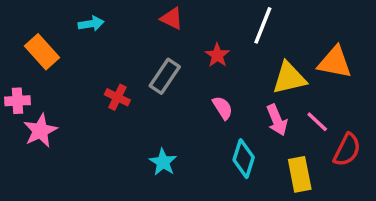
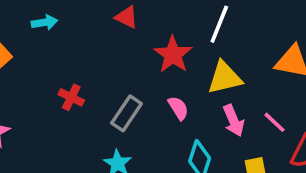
red star: (217, 55) -> (173, 55), size x1.5
gray rectangle: (165, 76) -> (127, 113), moved
yellow triangle: (289, 78) -> (225, 78), moved

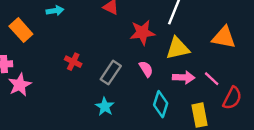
red star: (173, 55) -> (142, 33), turned 30
pink arrow: (234, 121) -> (184, 77), turned -65

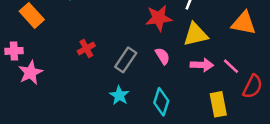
red cross: (73, 62) -> (86, 48), turned 35
cyan diamond: (161, 104) -> (161, 102), moved

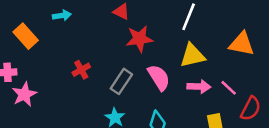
red star: (159, 18) -> (139, 39), moved
pink semicircle: (162, 56) -> (159, 78), size x1.5

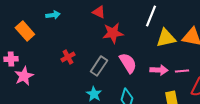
yellow triangle: (192, 56) -> (166, 38), moved
pink line: (229, 88) -> (182, 71), turned -48

